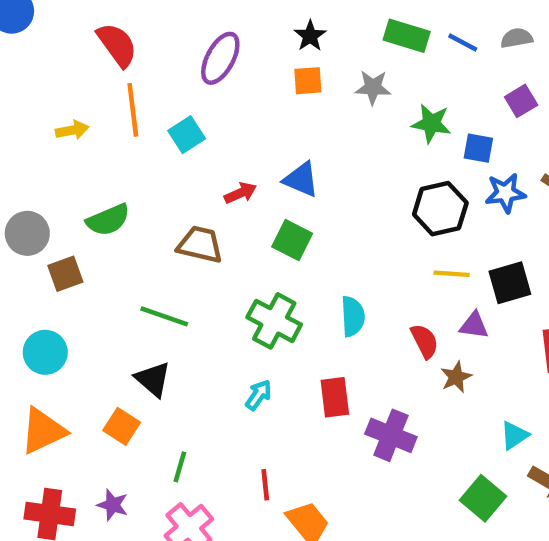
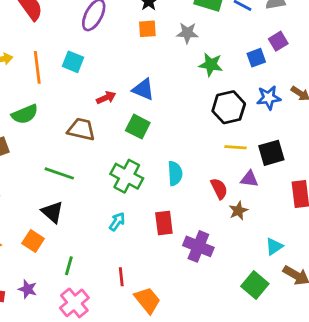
orange line: (133, 110) -> (37, 67), moved
green star: (431, 123) -> (211, 65), moved
cyan square: (187, 135) -> (73, 62), turned -35
blue square: (478, 148) -> (256, 58), moved, turned -30

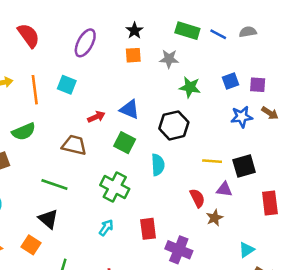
purple square: (278, 41) -> (258, 85), moved, turned 35
black hexagon: (229, 107) -> (174, 125), moved
cyan semicircle: (175, 173) -> (158, 165), moved

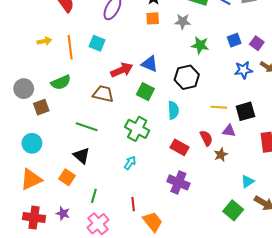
purple square: (258, 85) -> (257, 43), turned 32
red arrow: (96, 117) -> (122, 70), size x1.5
red rectangle: (148, 229) -> (179, 147), moved, turned -54
purple cross: (179, 250) -> (178, 182), moved

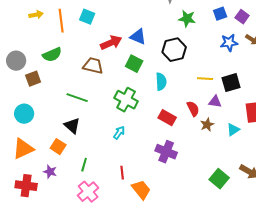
cyan triangle: (248, 181) -> (233, 130), moved
purple star: (63, 213) -> (50, 172), moved

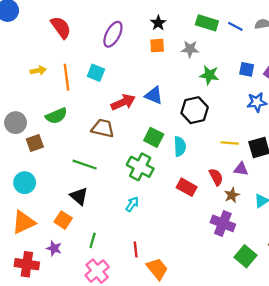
blue square: (220, 14) -> (247, 69), turned 32
green square: (134, 64) -> (154, 137), moved
purple cross: (166, 152) -> (223, 223), moved

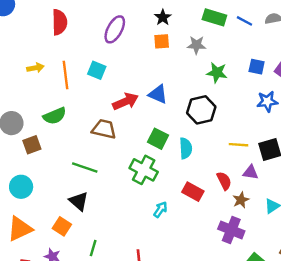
red semicircle: (61, 27) -> (59, 22), turned 35
cyan arrow: (132, 204) -> (160, 210), moved

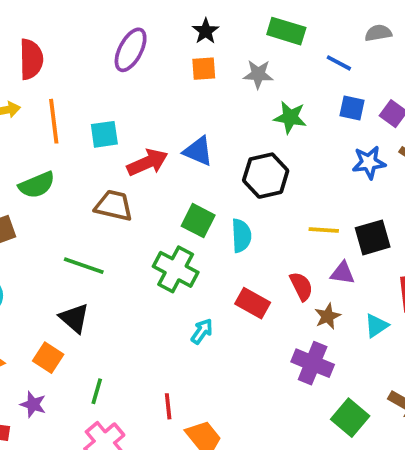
blue line: (245, 21) -> (339, 63), moved
red semicircle: (59, 22) -> (31, 59), moved
cyan square: (97, 70) -> (104, 134), moved, turned -30

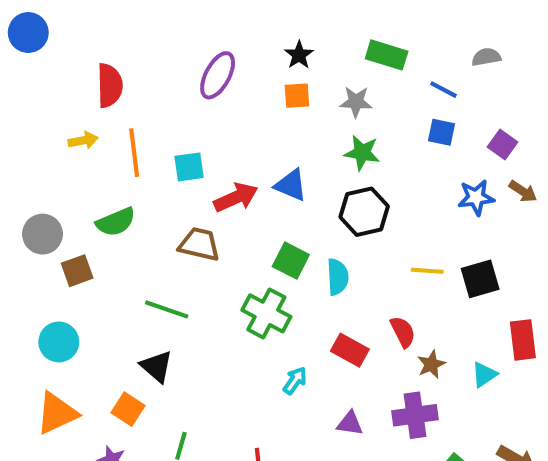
blue square: (352, 108) -> (441, 132), moved
green star: (290, 117) -> (362, 153), moved
purple triangle: (343, 273) -> (350, 423), moved
purple cross: (313, 363) -> (415, 415), turned -30

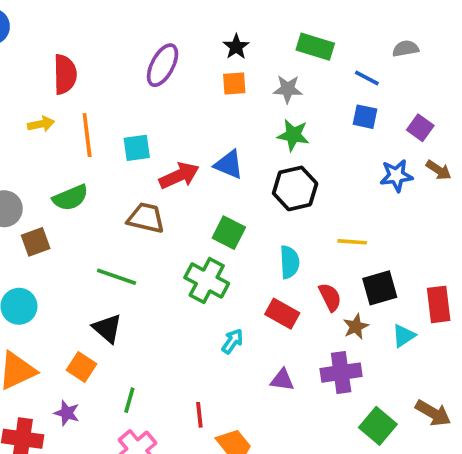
cyan semicircle: (338, 277) -> (290, 262), moved
black square: (480, 279) -> (380, 288), moved

